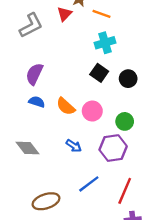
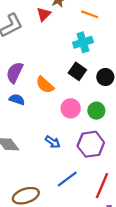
orange line: (102, 14) -> (90, 14), moved
orange semicircle: (66, 106) -> (45, 85), moved
green circle: (125, 121) -> (96, 111), moved

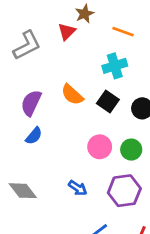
orange semicircle: (45, 85) -> (72, 95), moved
blue semicircle: (17, 99) -> (34, 136), turned 112

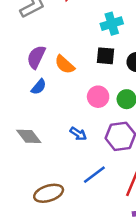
orange semicircle: (72, 95) -> (65, 64), moved
black square: (108, 102) -> (106, 56), turned -30

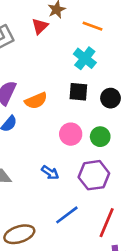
cyan cross: (112, 24) -> (85, 58), turned -35
orange semicircle: (65, 64) -> (36, 101), turned -65

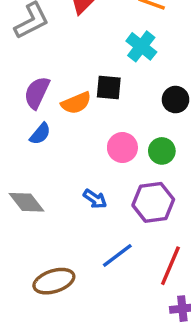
black square: (78, 92) -> (109, 88), moved

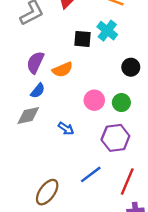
black square: (109, 88) -> (82, 39), moved
blue arrow: (95, 199) -> (66, 128), moved
gray diamond: (26, 202) -> (28, 115), moved, turned -65
brown ellipse: (54, 281) -> (47, 192), turned -36

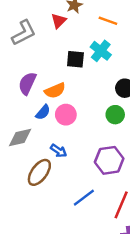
blue semicircle: (38, 91) -> (43, 112), moved
pink circle: (94, 100) -> (66, 115), moved
green circle: (121, 103) -> (115, 115), moved
brown ellipse: (47, 192) -> (39, 172), moved

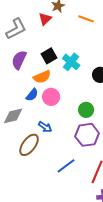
cyan cross: (101, 51) -> (71, 62), moved
black square: (75, 59) -> (49, 56), moved, turned -35
purple semicircle: (27, 83) -> (19, 60), moved
green circle: (115, 115) -> (86, 110), moved

